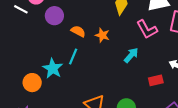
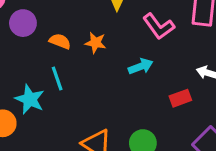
cyan arrow: (131, 55) -> (141, 66), turned 35
cyan line: (73, 56) -> (57, 78), turned -35

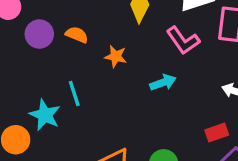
orange semicircle: (60, 41) -> (77, 35), moved
red rectangle: (180, 98) -> (217, 133), moved

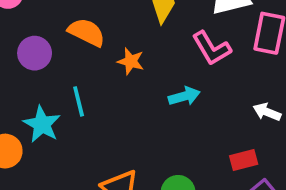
purple circle: (39, 34) -> (35, 53), moved
orange semicircle: (77, 35) -> (87, 32), size x1.4

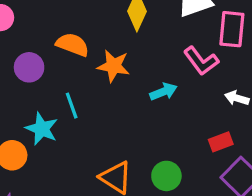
pink L-shape: (211, 48) -> (201, 61), moved
orange star: (131, 61) -> (114, 66), size x1.4

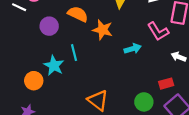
green circle: (166, 176) -> (144, 102), moved

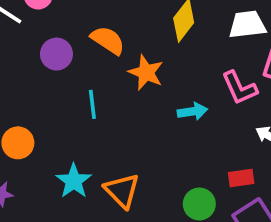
cyan star: (54, 66) -> (74, 181), moved

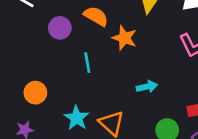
cyan arrow: (193, 111) -> (147, 87), moved

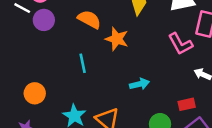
purple circle: (60, 28) -> (44, 20), moved

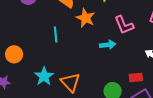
pink L-shape: (180, 44) -> (124, 25), moved
cyan arrow: (139, 84) -> (108, 45), moved

